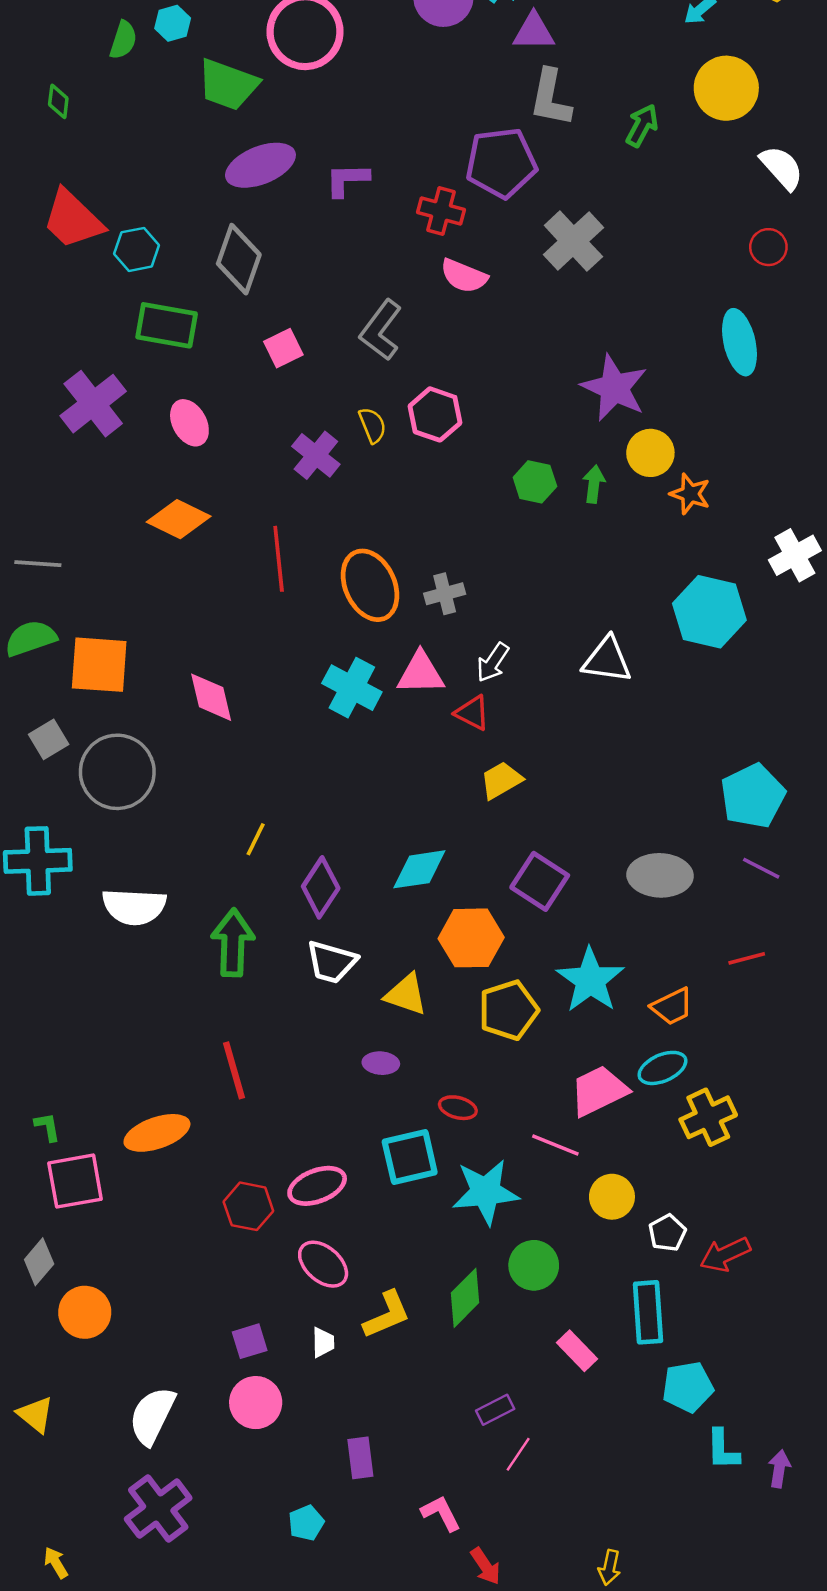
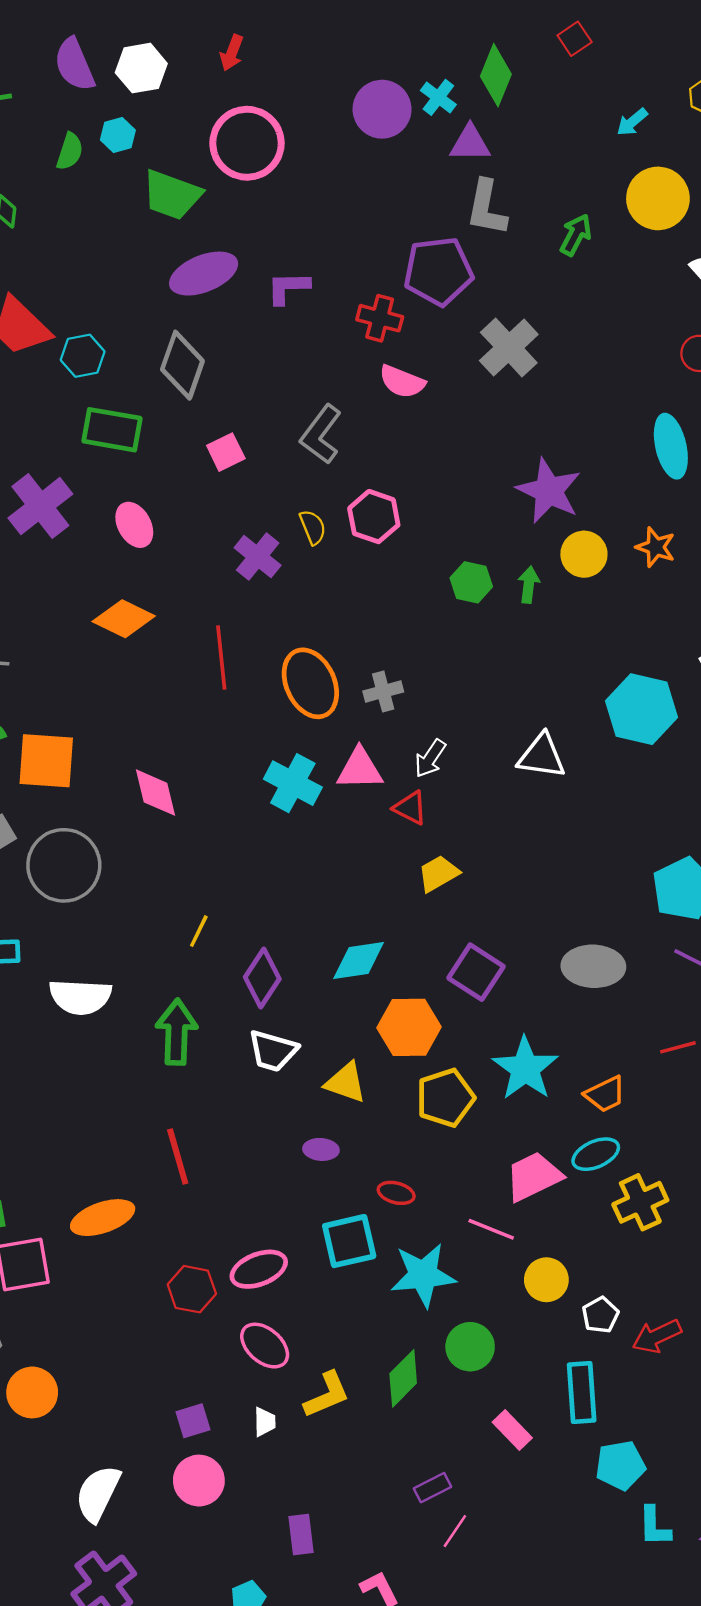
orange star: (690, 494) -> (656, 547), moved

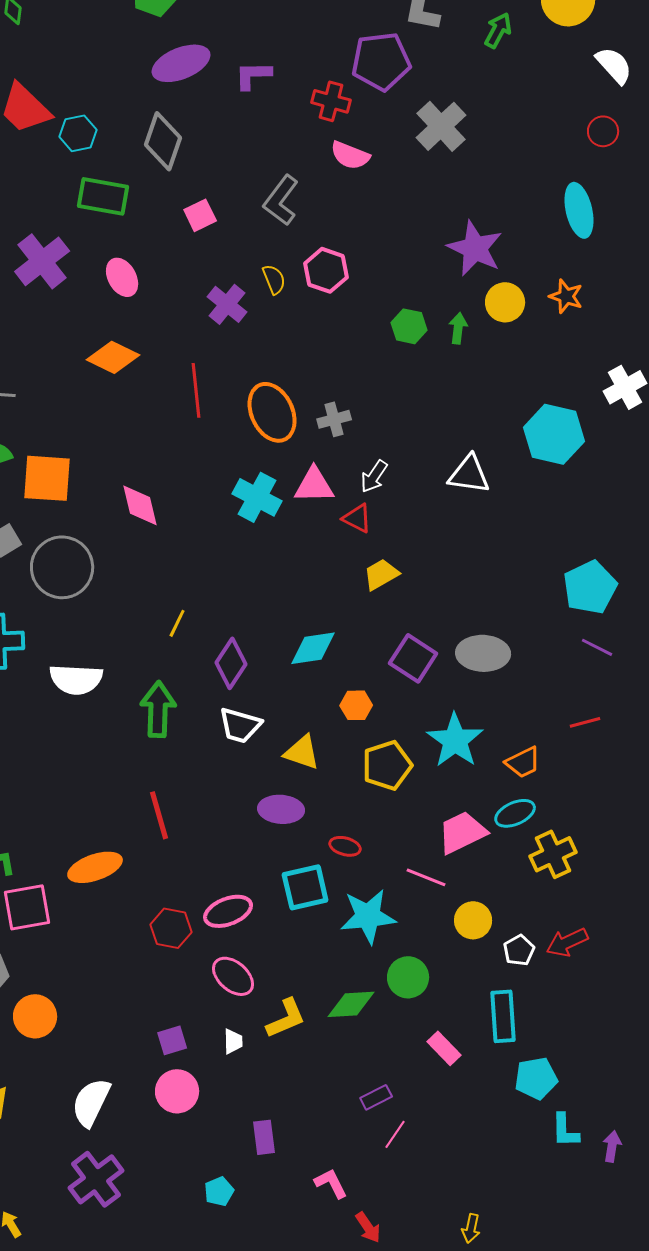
gray ellipse: (593, 966) -> (483, 653), moved
orange hexagon: (409, 1027) -> (356, 705), size x0.6
purple ellipse: (321, 1149) -> (281, 809), size x1.5
red arrow: (657, 1336) -> (567, 942), moved
green diamond: (403, 1378) -> (351, 1004), turned 42

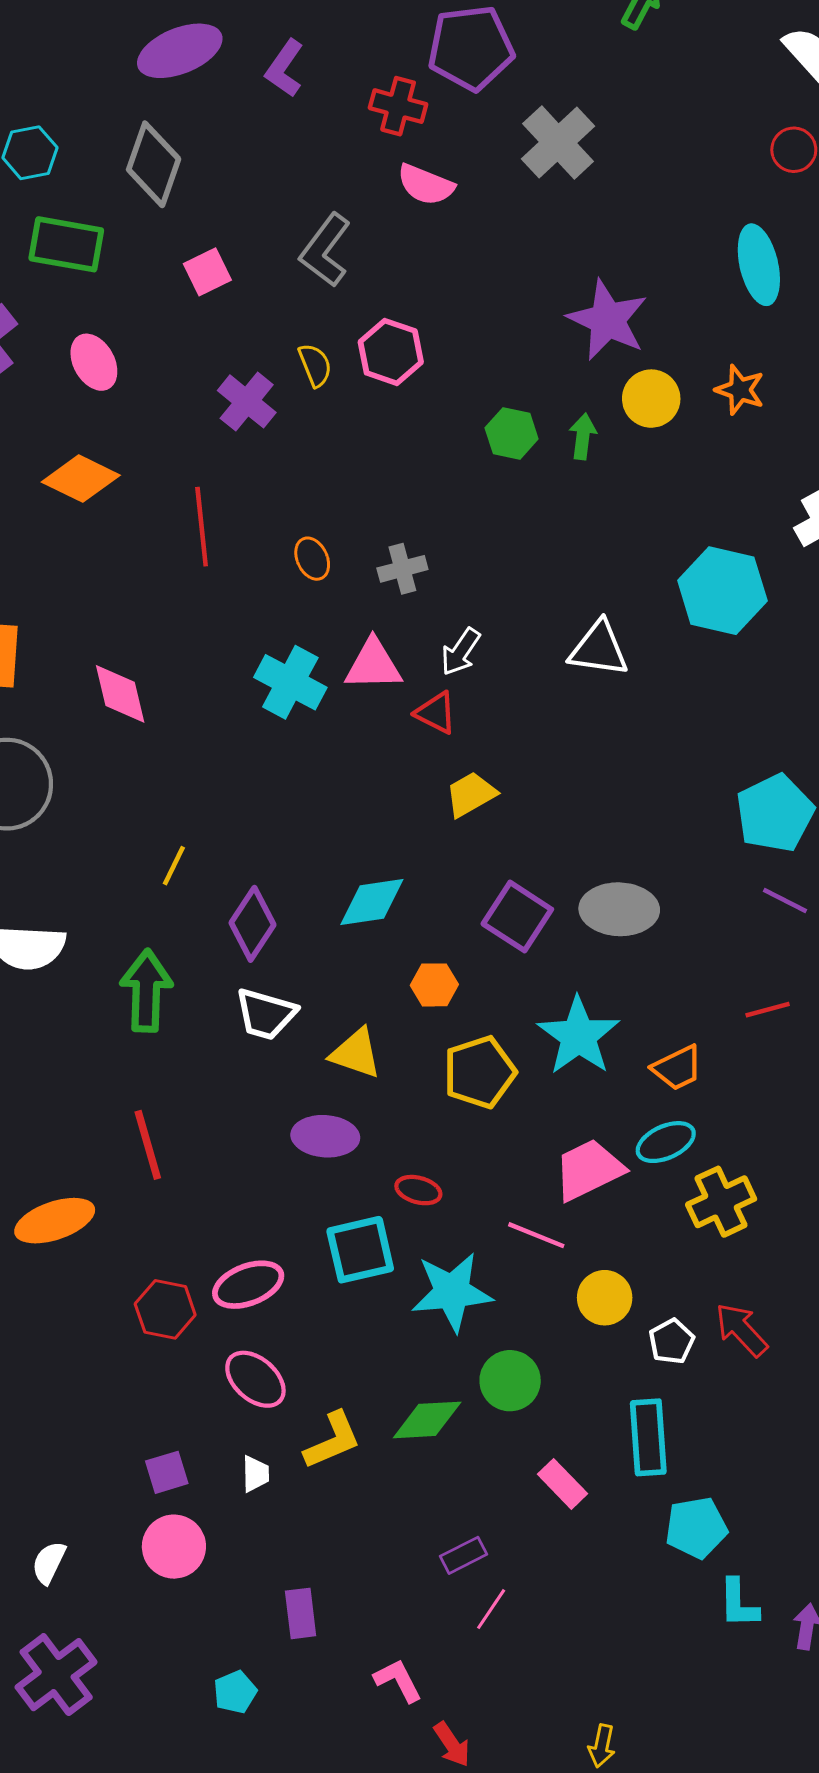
purple L-shape: (253, 75) -> (285, 68), turned -54
orange ellipse: (272, 412) -> (312, 559), size x0.5
red arrow: (567, 942) -> (741, 1330), turned 72
white semicircle: (91, 1102) -> (49, 1563), size x0.6

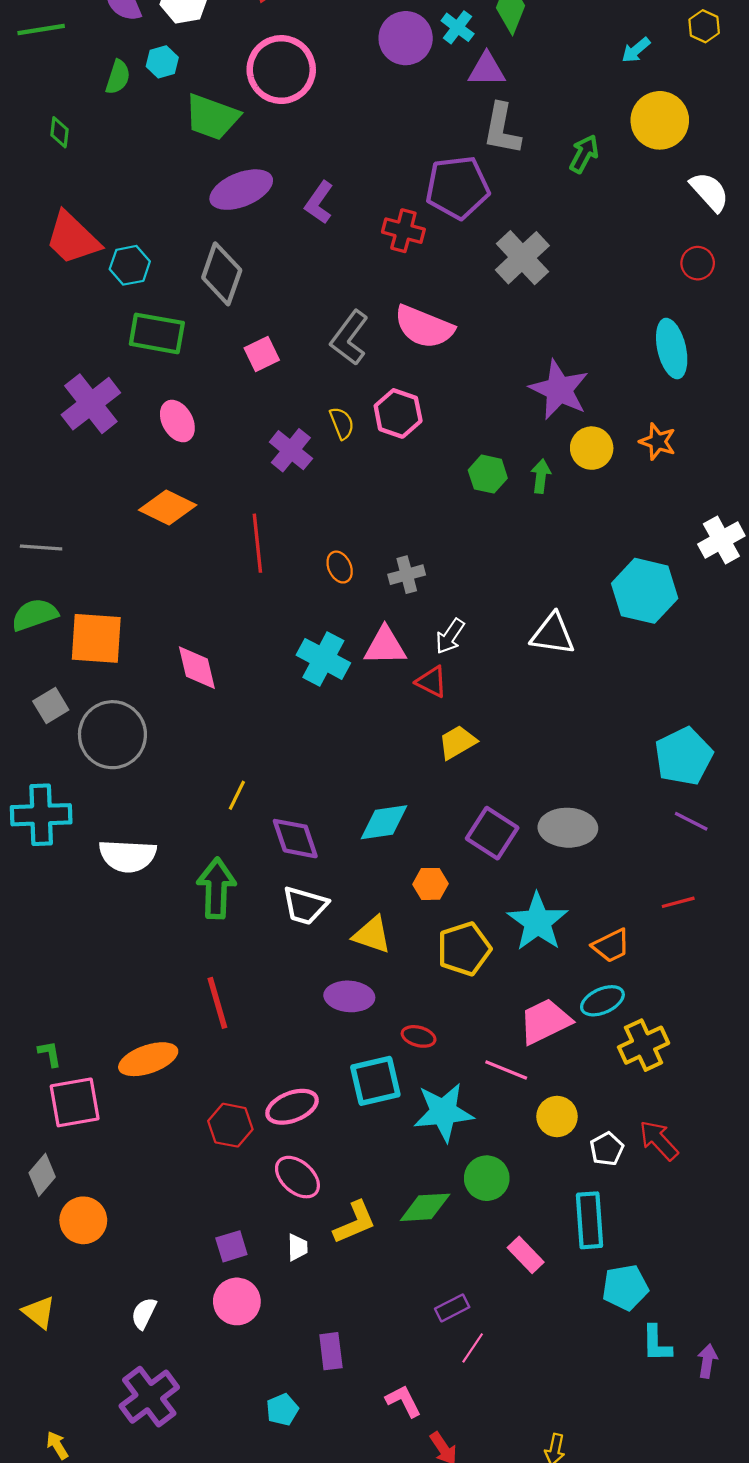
pink semicircle: (426, 185) -> (424, 327), moved, size x1.4
purple diamond: (253, 924) -> (295, 839), turned -52

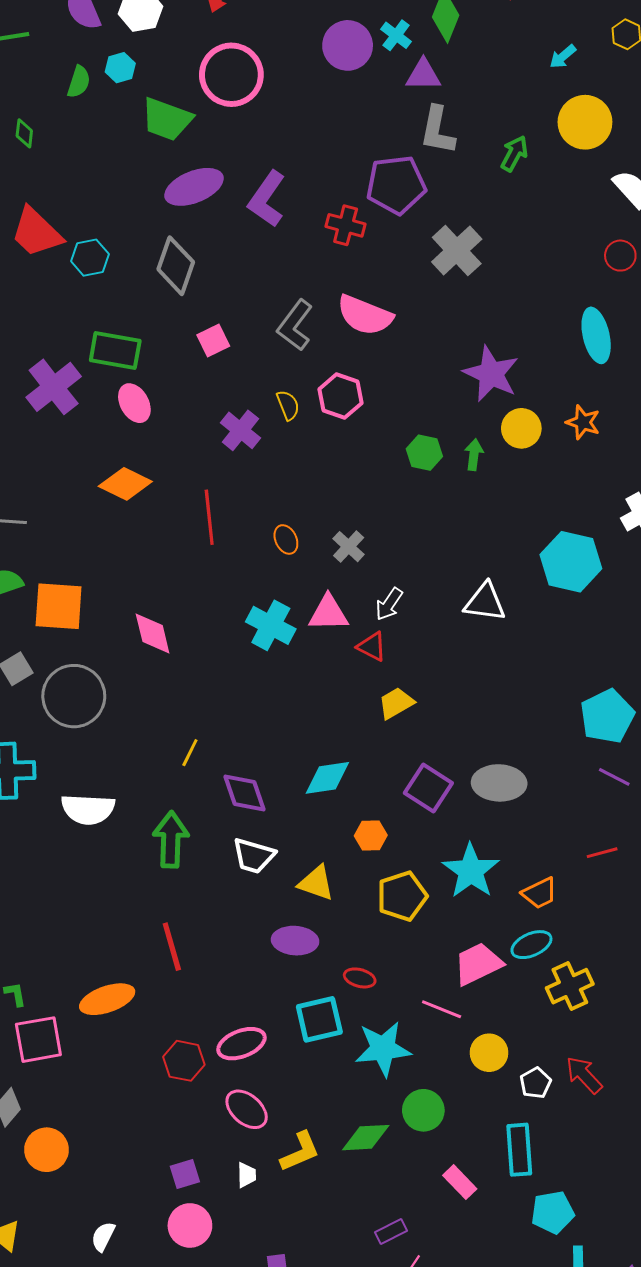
purple L-shape: (319, 203) -> (267, 199), size x1.4
green rectangle: (157, 333) -> (115, 351), moved
gray cross: (407, 575) -> (349, 547), turned -32

